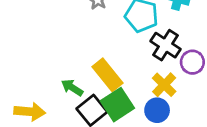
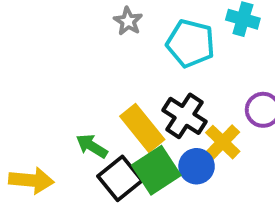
black cross: (166, 45) -> (184, 116), moved
blue circle: (157, 110) -> (197, 166), moved

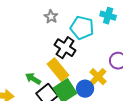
black cross: (184, 116) -> (65, 48), moved

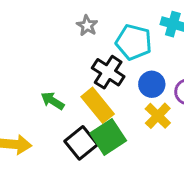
green arrow: (33, 79) -> (52, 101), moved
blue circle: (85, 89) -> (152, 84), moved

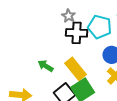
black cross: (108, 72) -> (77, 33), moved, turned -30

